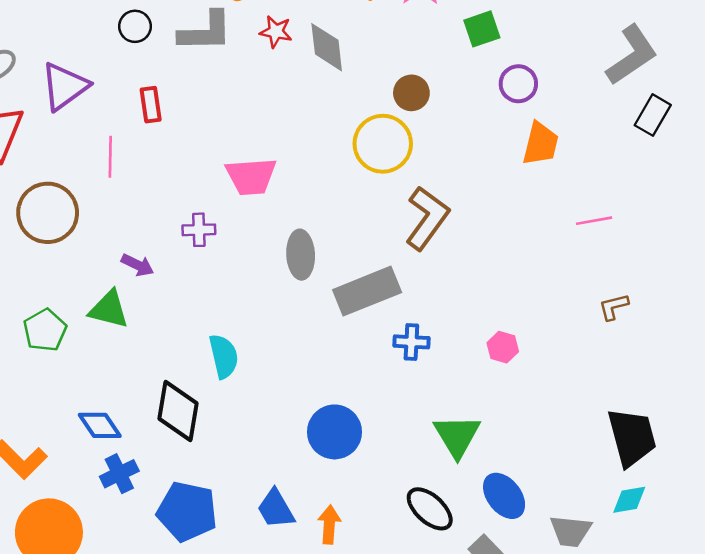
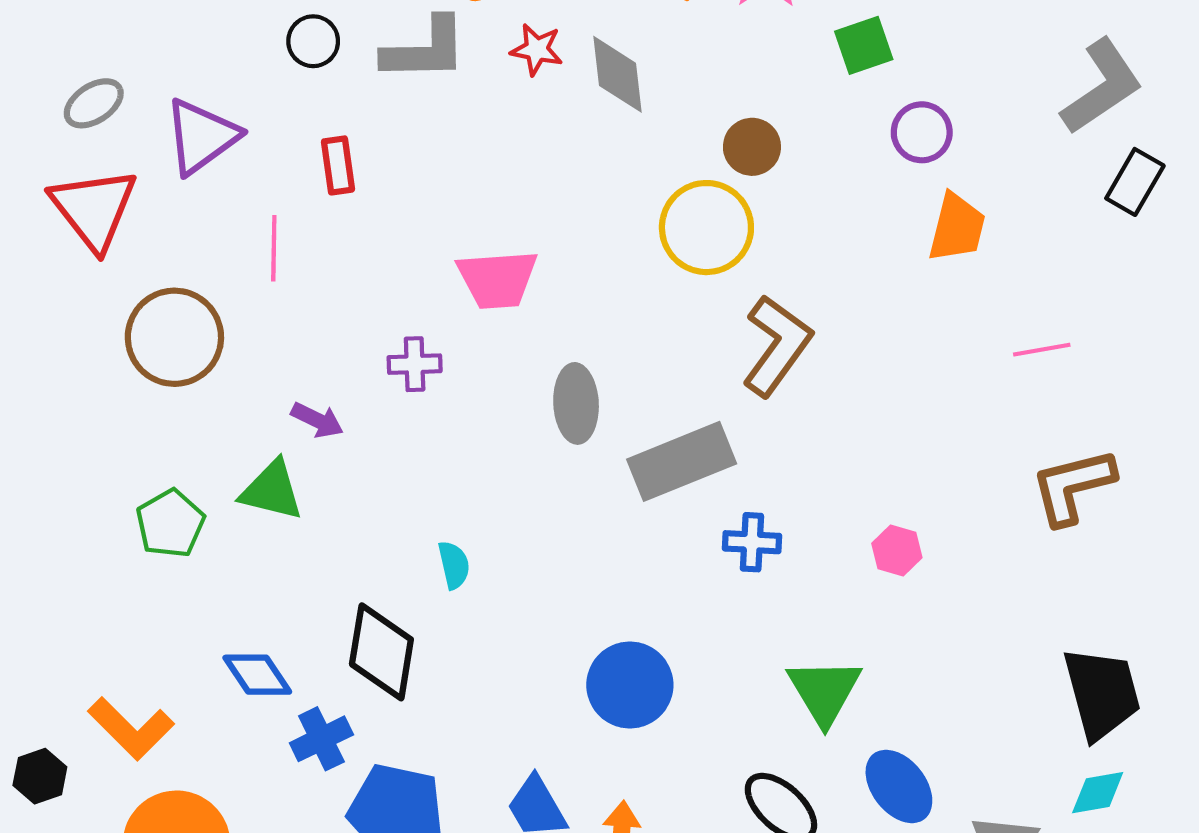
brown L-shape: (614, 307) -> (1073, 486), size x1.8
cyan semicircle: (224, 356) -> (454, 565), size x0.7
blue cross: (119, 474) -> (321, 739), moved

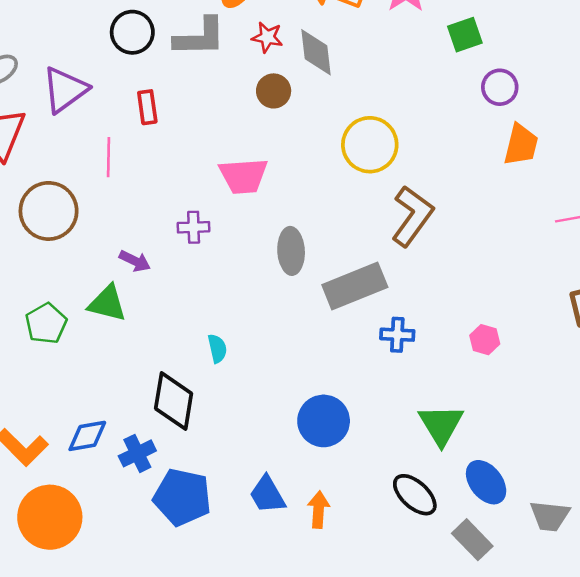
black circle: (313, 41) -> (132, 32), size x1.4
brown circle: (752, 147) -> (274, 91), moved
blue diamond: (257, 675) -> (87, 436), moved, turned -66

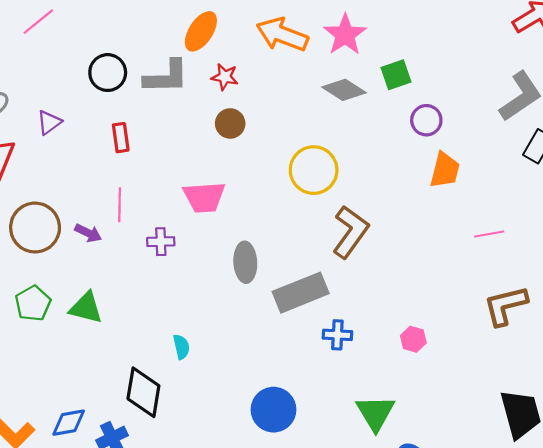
gray diamond: (316, 52) -> (344, 90), moved, turned -51
purple triangle: (65, 90) -> (49, 122), size x0.6
pink line: (109, 157) -> (120, 205), moved
purple arrow: (135, 261) -> (88, 233), moved
green pentagon: (46, 323) -> (33, 303), moved

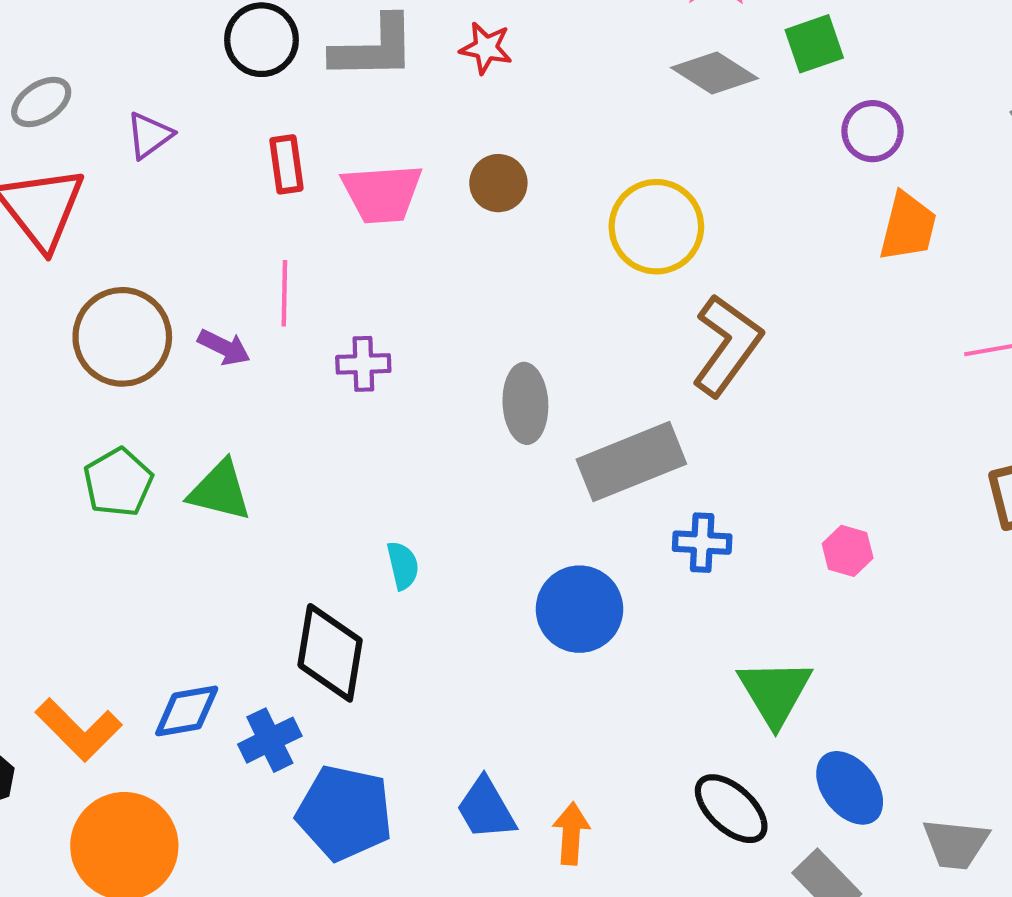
brown circle: (230, 123) -> (498, 183), moved
pink trapezoid: (204, 197) -> (382, 193), moved
blue circle: (274, 410) -> (579, 609), moved

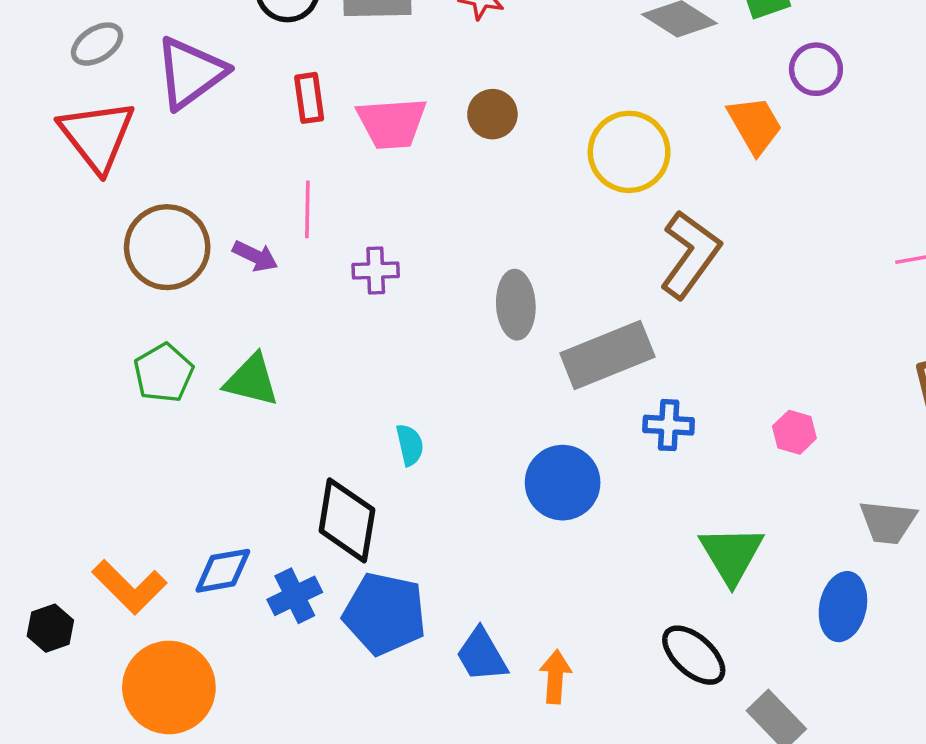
purple triangle: (149, 135) -> (191, 73), size x1.8
orange trapezoid: (908, 227) -> (755, 125), moved, turned -44
blue ellipse: (850, 788) -> (843, 607), moved, turned 50
blue pentagon: (345, 813) -> (385, 614), moved
gray trapezoid: (956, 844) -> (888, 522), moved

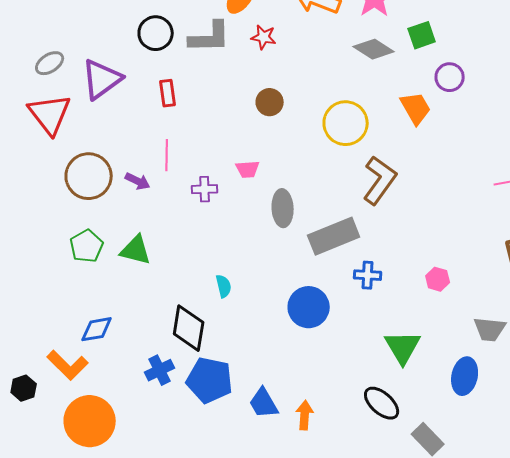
pink trapezoid: (392, 123) -> (248, 169), moved, size x0.6
blue diamond: (223, 571) -> (97, 329), moved

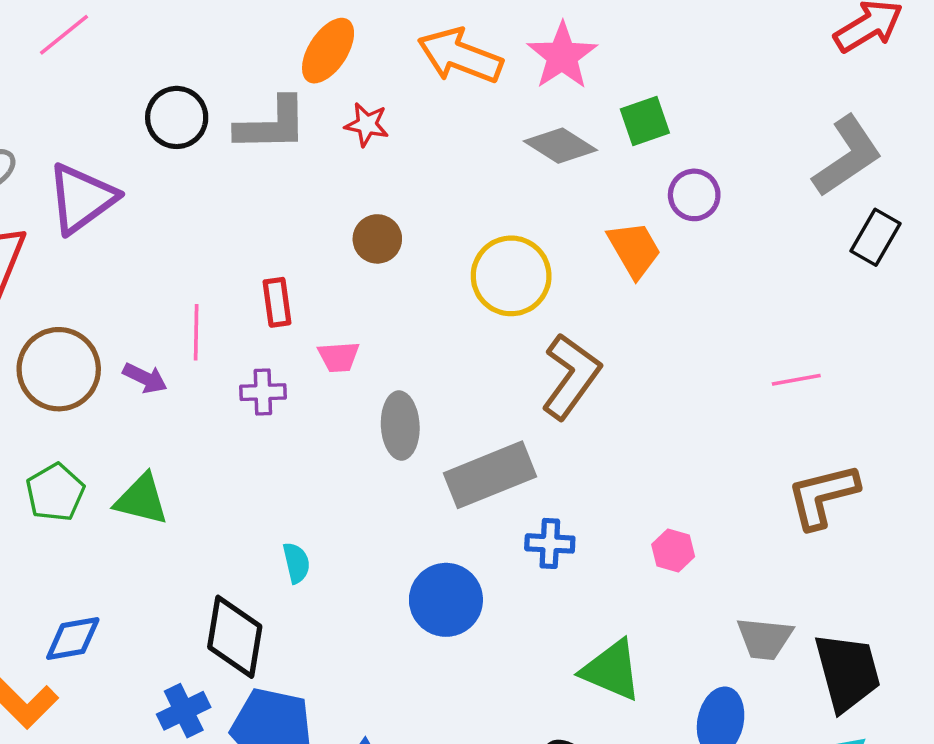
red rectangle: (168, 93) -> (277, 302), moved
green triangle: (403, 347) -> (611, 670), turned -36

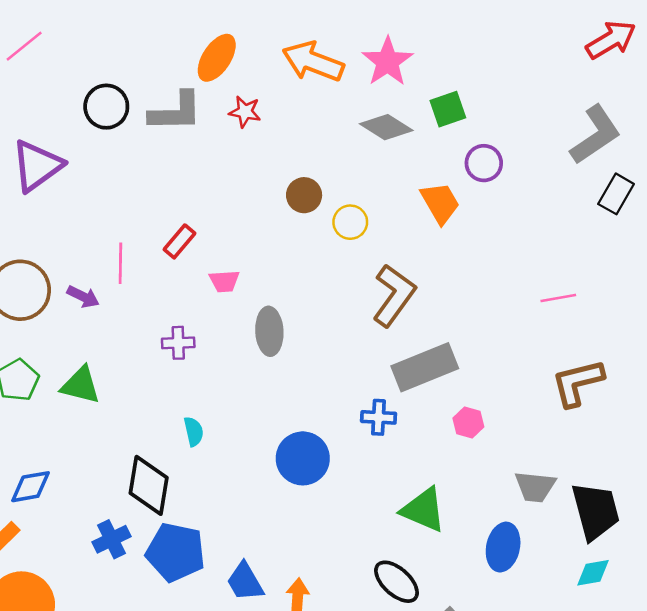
brown circle: (377, 239) -> (304, 195), moved
yellow circle: (511, 276) -> (350, 222), size x0.6
red rectangle: (277, 302) -> (179, 241), turned 48
purple cross: (263, 392) -> (178, 343), moved
gray rectangle: (490, 475) -> (425, 367), moved

